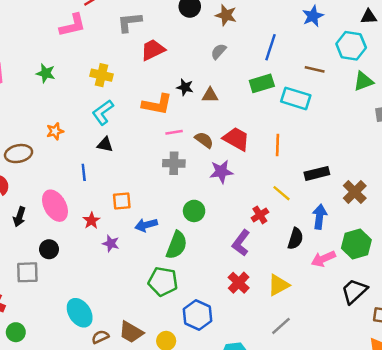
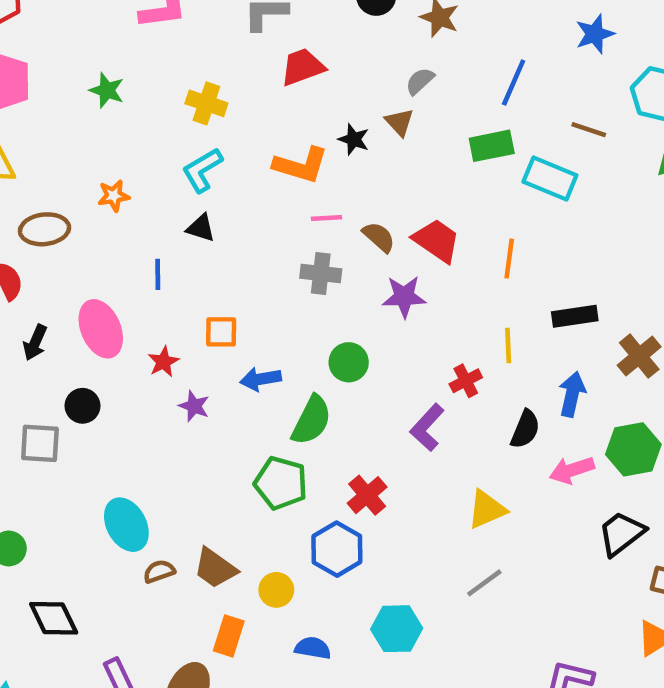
brown triangle: (210, 95) -> (399, 122), moved, turned 42
yellow line: (282, 193) -> (508, 346), turned 42
red cross: (239, 283) -> (367, 495), moved

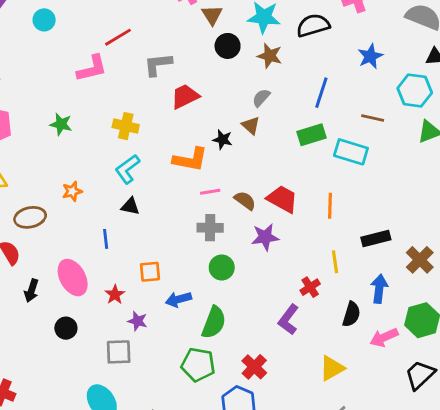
green circle: (349, 362) -> (222, 267), moved
gray square: (40, 443) -> (119, 352), moved

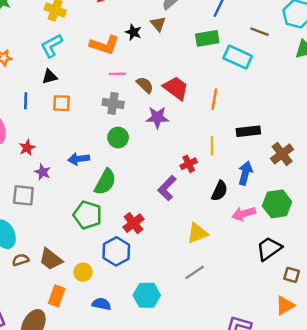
black triangle: (130, 206) -> (50, 77), turned -35
orange square: (150, 272) -> (61, 103), moved

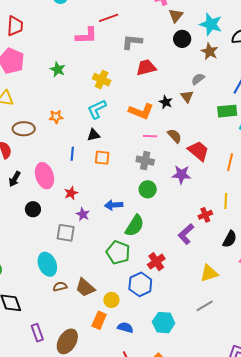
brown semicircle: (145, 85) -> (175, 136), moved
orange rectangle: (57, 296) -> (99, 320), moved

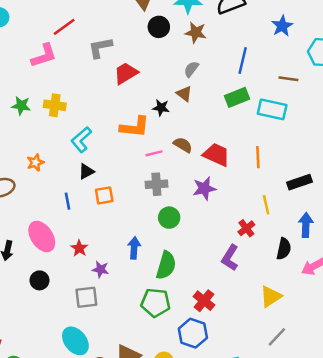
yellow cross: (102, 80) -> (55, 105), moved
blue arrow: (114, 205) -> (134, 248), turned 114

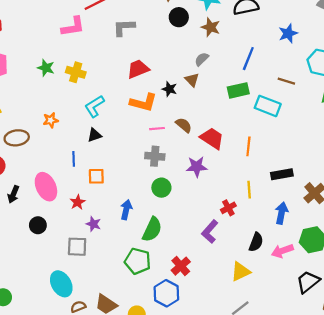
red trapezoid: (126, 73) -> (138, 69), moved
orange square: (104, 195) -> (96, 176), moved
black semicircle: (284, 249) -> (256, 242), moved

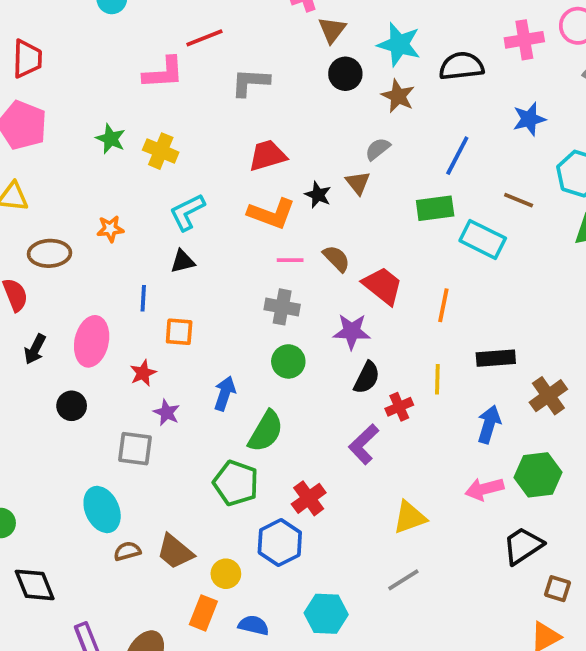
pink ellipse: (46, 187) -> (92, 341), turned 32
black semicircle: (256, 242) -> (367, 378), moved

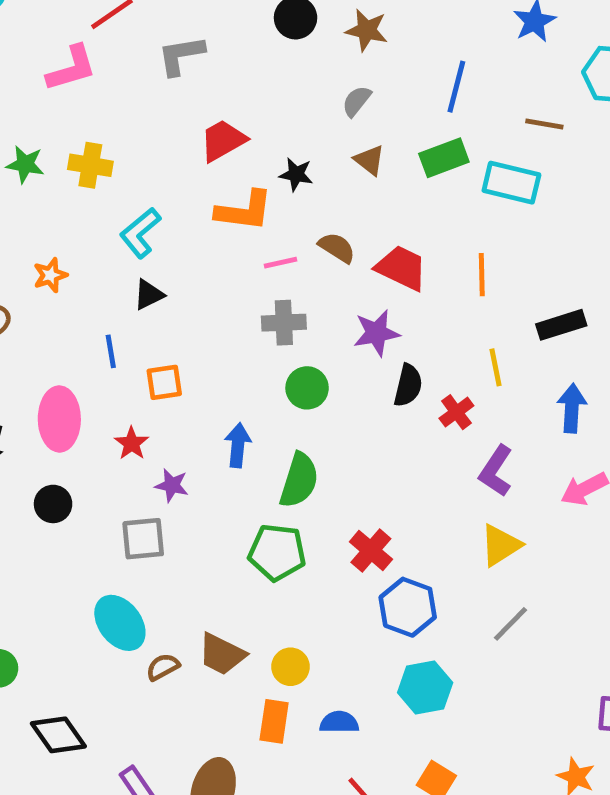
brown triangle: (358, 183) -> (369, 160), moved
purple L-shape: (364, 444) -> (496, 471), moved
blue hexagon: (280, 542) -> (408, 607), moved

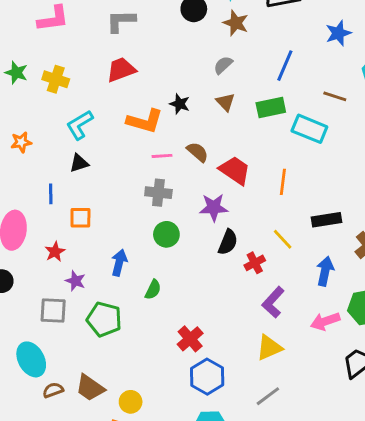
red trapezoid: (223, 140) -> (121, 70), moved
yellow line: (496, 367) -> (283, 239), turned -40
green semicircle: (299, 480) -> (153, 290), size x0.6
green pentagon: (277, 552) -> (104, 319), moved

